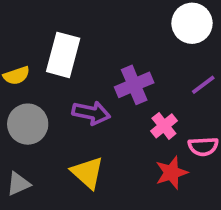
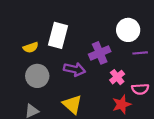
white circle: (192, 23) -> (128, 30), moved
purple line: (203, 85) -> (140, 53), turned 32

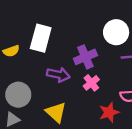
gray circle: (37, 76) -> (18, 95), moved
pink cross: (117, 77) -> (91, 83), moved

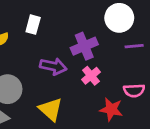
white rectangle: (41, 38) -> (33, 25), size x0.6
red star: (109, 112) -> (111, 109), turned 30

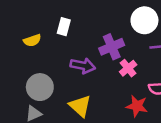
pink cross: (91, 76) -> (128, 68), moved

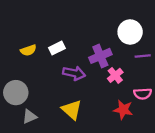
white rectangle: (64, 27) -> (57, 48), moved, turned 49
gray circle: (40, 87) -> (16, 93), moved

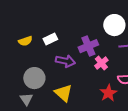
gray circle: (16, 93) -> (34, 78), moved
red star: (123, 110) -> (108, 93), turned 30
gray triangle: (30, 117) -> (26, 99), turned -40

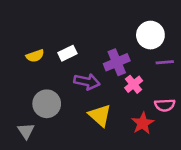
yellow triangle: (63, 93) -> (100, 115), moved
gray triangle: (26, 99) -> (26, 131), moved

